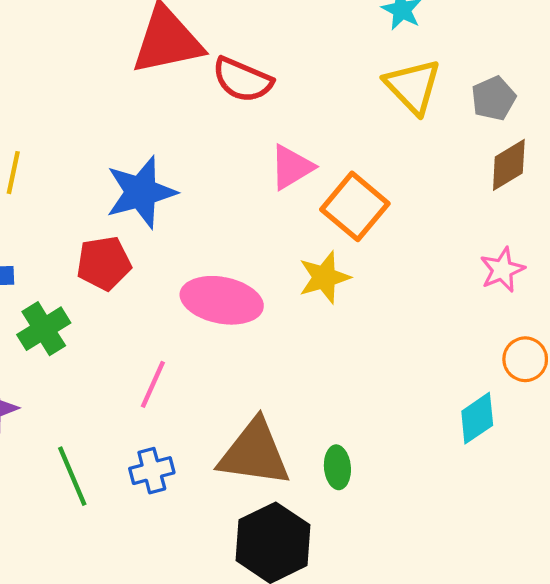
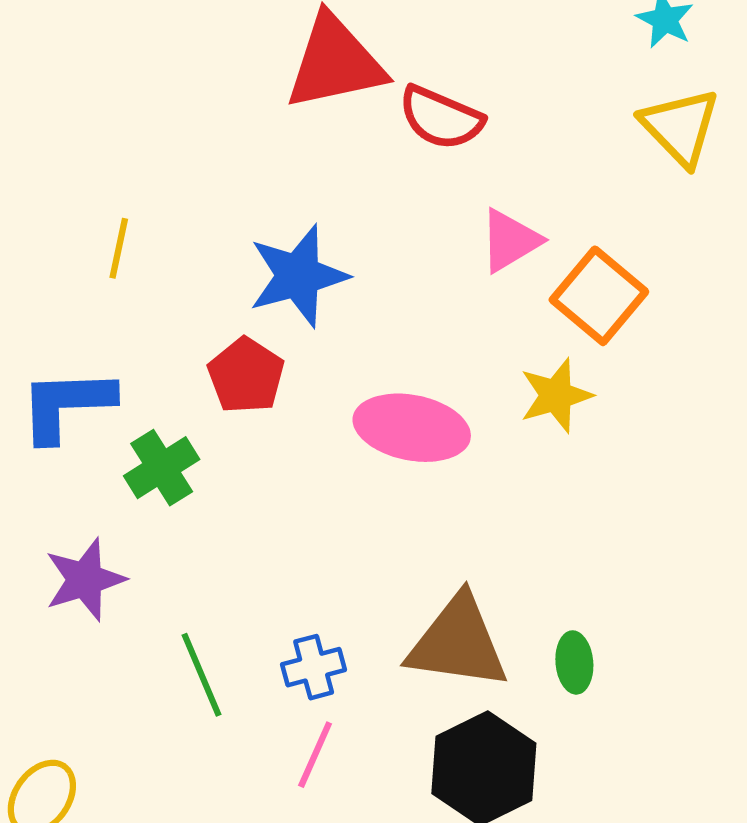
red pentagon: (104, 263) -> (246, 376), turned -30
pink line: (153, 384) -> (315, 755), moved

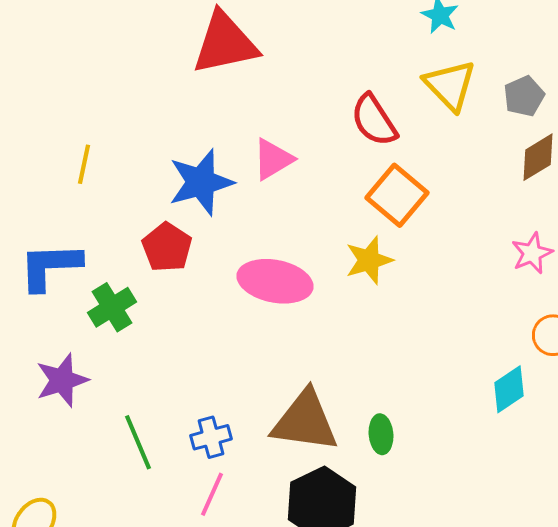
red semicircle: (441, 118) -> (374, 120), moved, turned 34
pink triangle: (510, 241) -> (273, 159), moved

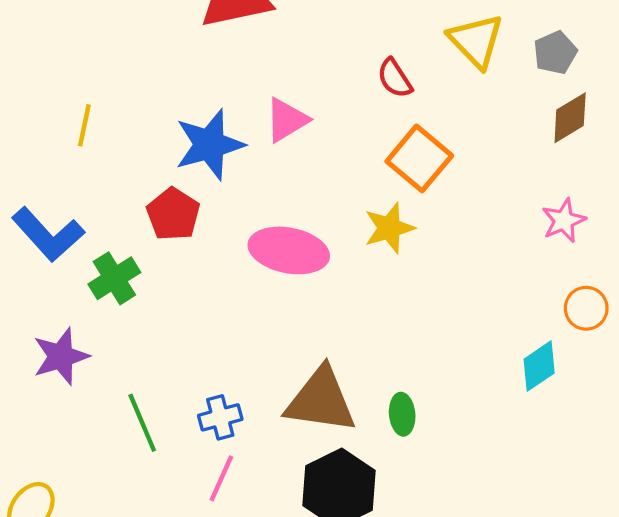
red semicircle: (374, 120) -> (395, 78), size x0.7
blue L-shape: (50, 266) -> (48, 234), turned -130

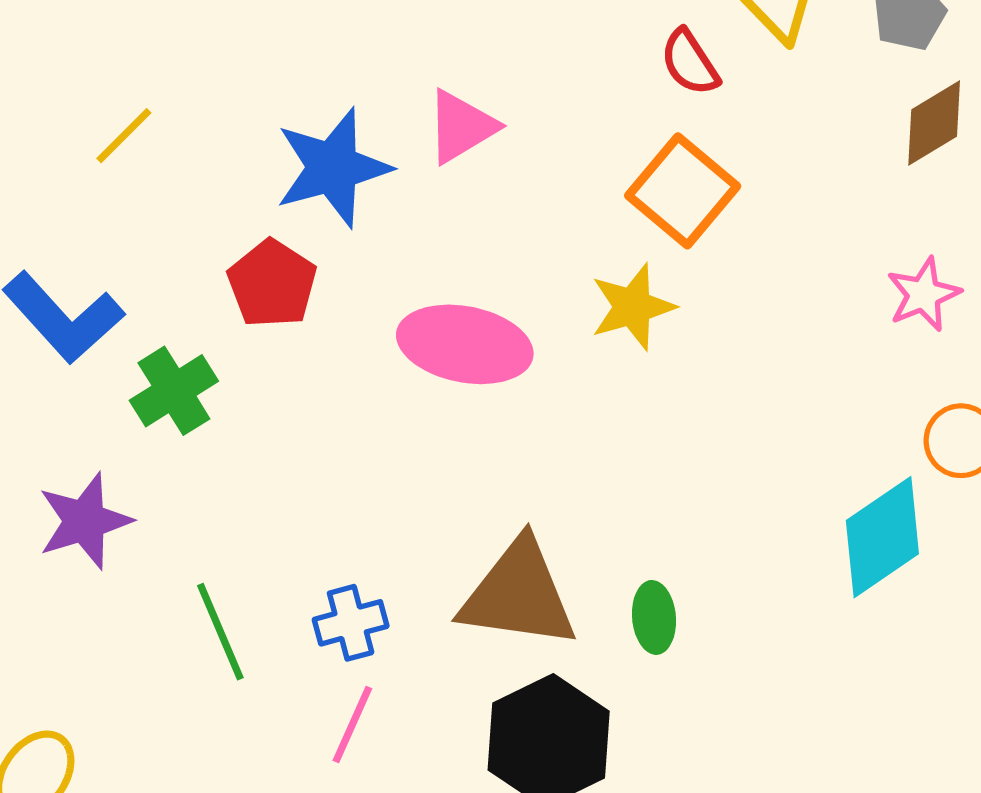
red semicircle: (395, 78) -> (690, 62), moved
yellow line: (84, 125) -> (124, 136), turned 33
cyan diamond: (539, 366) -> (882, 537), size x1.4

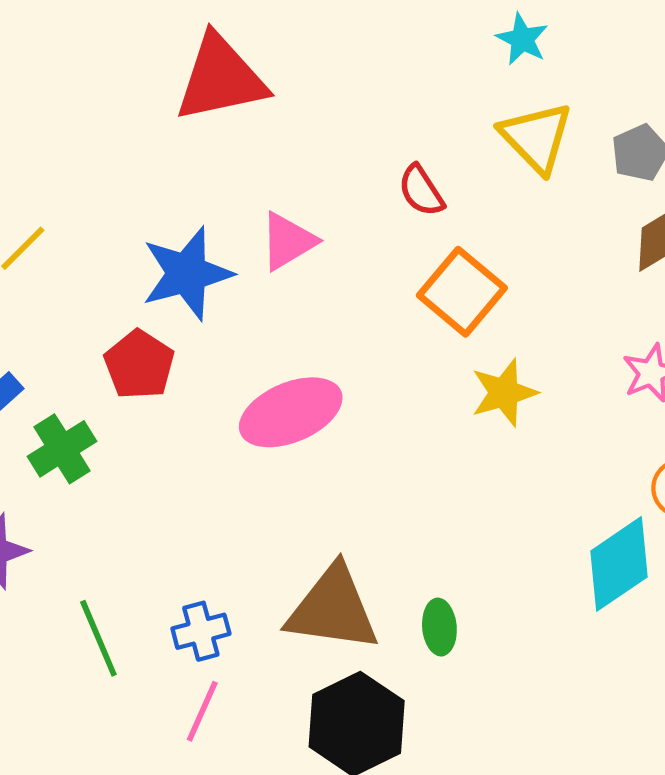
red semicircle: (690, 62) -> (421, 191), moved
yellow star: (633, 307) -> (504, 393), moved
pink ellipse: (465, 344) -> (291, 412), turned -34

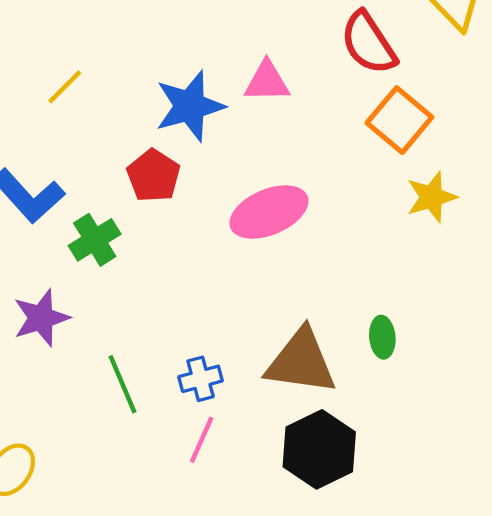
red semicircle: (421, 191) -> (368, 43), size x1.6
pink triangle: (288, 241) -> (267, 82), turned 30
green ellipse: (439, 627) -> (382, 337), moved

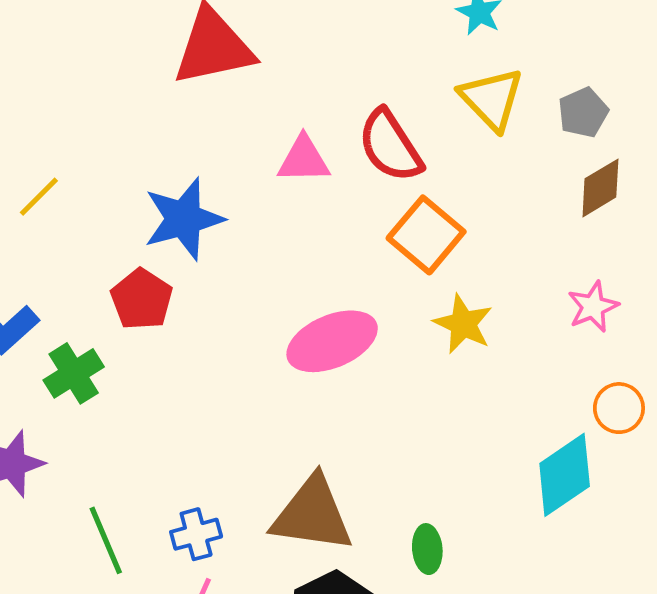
pink triangle: (267, 82) -> (304, 160), moved
yellow star: (432, 197) -> (463, 324), turned -30
pink ellipse: (269, 212) -> (332, 341), moved
green ellipse: (382, 337) -> (427, 549), moved

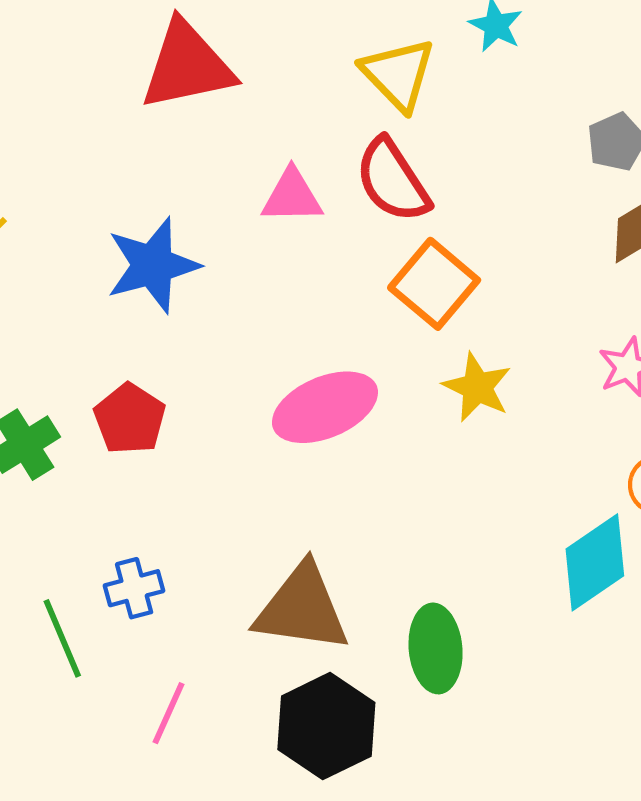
yellow triangle: (492, 99) -> (398, 74), moved
red pentagon: (142, 299) -> (130, 419), moved
blue cross: (196, 534) -> (134, 588), moved
green ellipse: (427, 549) -> (436, 648), size x1.5

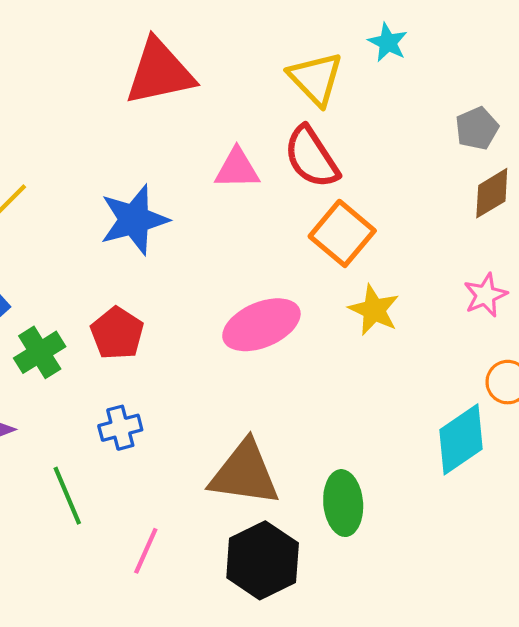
blue cross: (134, 588) -> (120, 428), moved

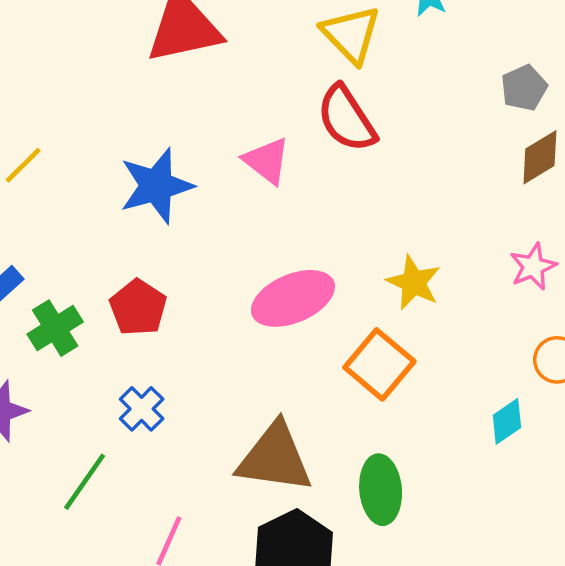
pink triangle: (237, 169) -> (267, 161), moved, turned 39
orange square: (342, 233) -> (379, 364), moved
blue cross: (120, 428) -> (142, 409), turned -30
cyan diamond: (461, 439) -> (507, 421), size x0.6
green line: (67, 496) -> (85, 482), turned 58

